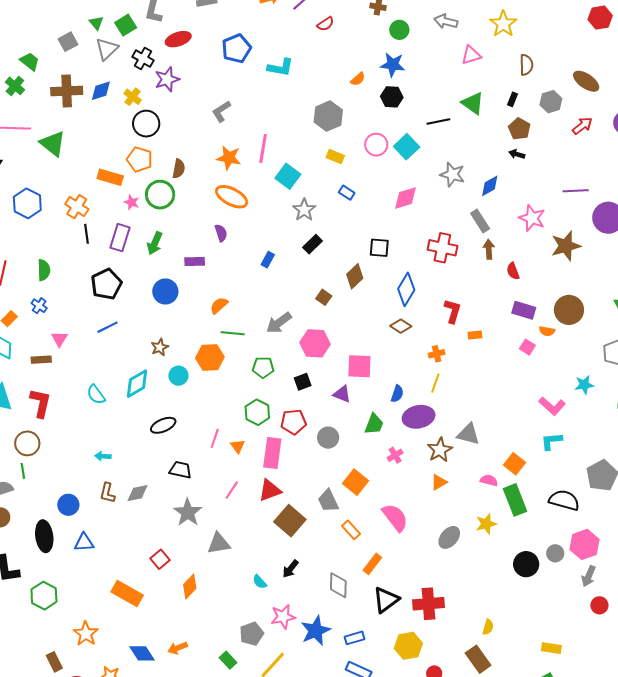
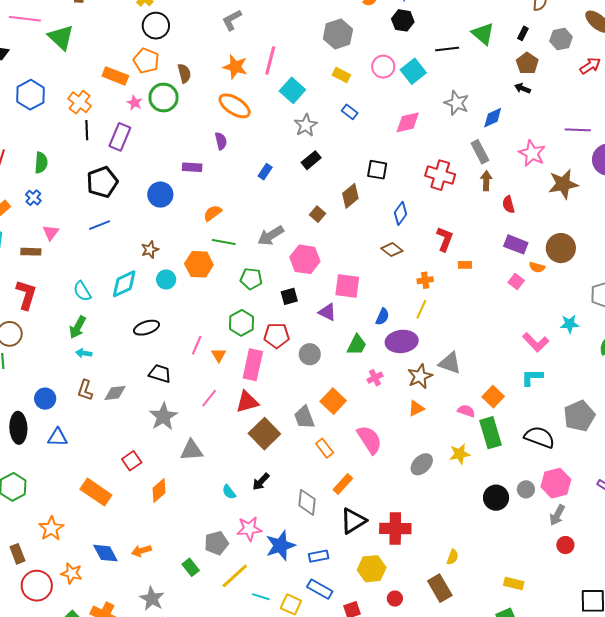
brown semicircle: (179, 169) -> (184, 73), turned -30
green arrow: (155, 243) -> (78, 327), moved
blue diamond: (406, 289) -> (401, 213), size x0.7

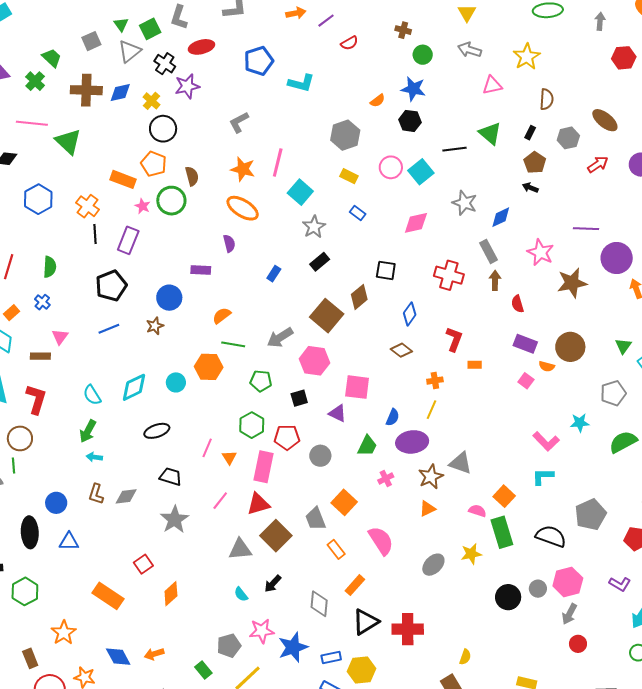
brown square: (318, 214) -> (327, 316), size x2.0
brown star: (150, 250) -> (155, 326), moved
gray triangle: (192, 450) -> (240, 549), moved
yellow hexagon: (372, 569) -> (361, 670), moved

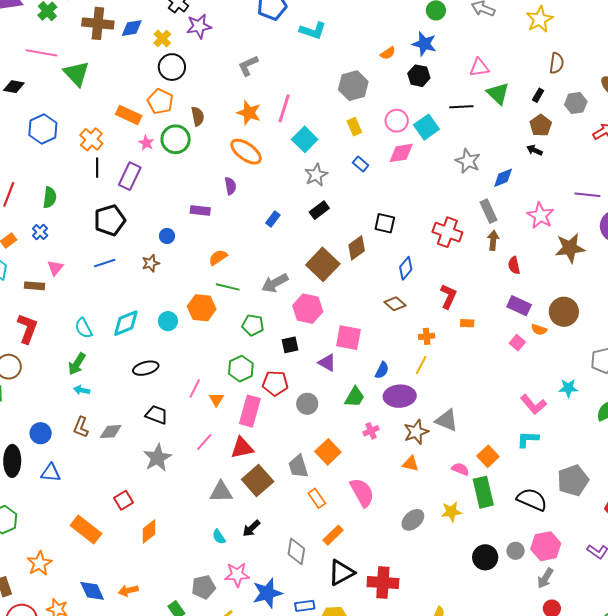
pink triangle: (492, 85) -> (479, 67), moved
yellow rectangle: (349, 176) -> (354, 127), turned 36
pink diamond: (416, 223) -> (401, 153), moved
blue circle: (169, 298) -> (167, 236), size x0.6
orange triangle: (427, 509) -> (411, 464), turned 36

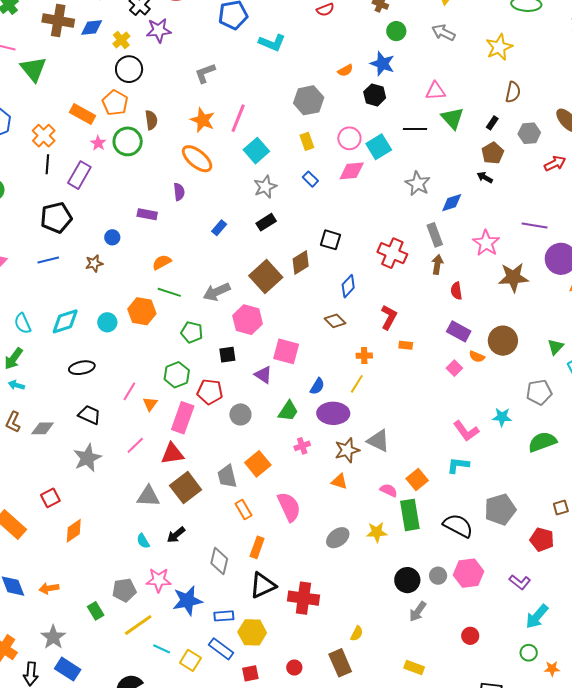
orange rectangle: (333, 535) -> (257, 547), turned -30
gray arrow: (545, 578) -> (418, 612), moved

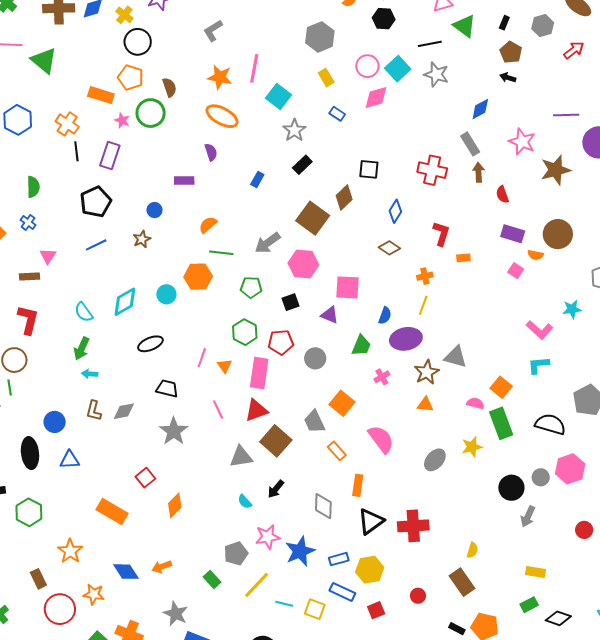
gray star: (418, 184) -> (436, 74), moved
pink line: (135, 445) -> (218, 409), turned -60

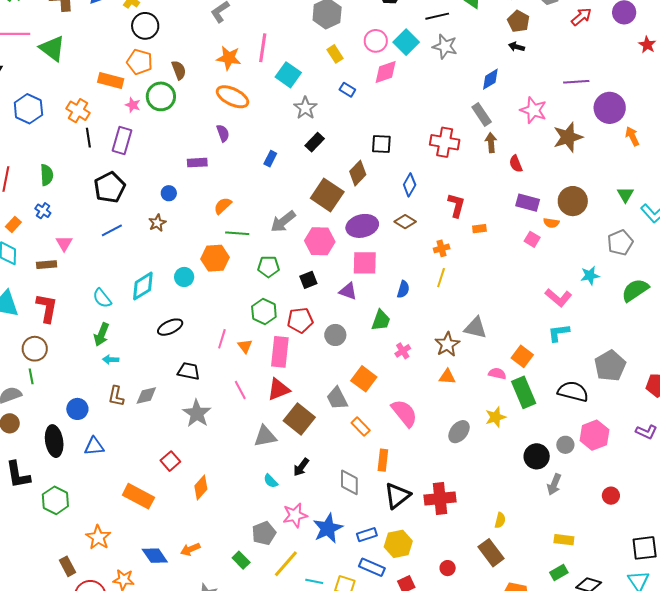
purple ellipse: (406, 339) -> (362, 226), moved

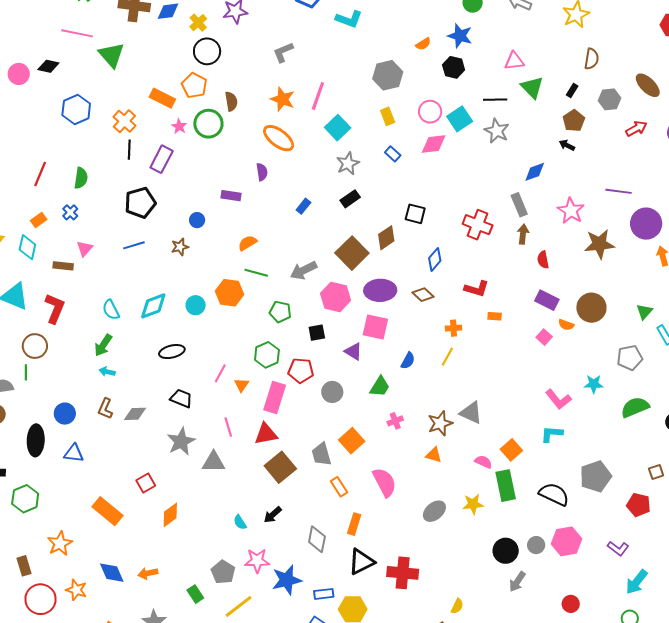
red L-shape: (456, 205) -> (477, 289), turned 80
gray triangle: (265, 436) -> (214, 462), moved
gray pentagon: (264, 533) -> (223, 572), turned -30

